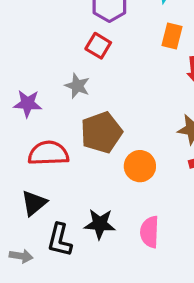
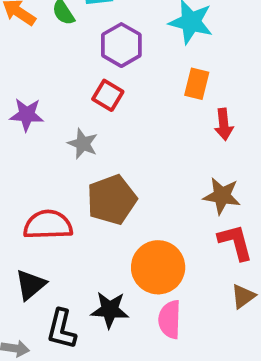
purple star: (28, 103) -> (27, 115), moved
orange circle: (140, 166) -> (158, 267), moved, size x1.4

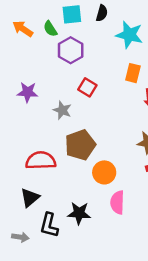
purple hexagon: (121, 45) -> (71, 50), moved
red square: (108, 95) -> (87, 87), moved
orange circle: (158, 267) -> (104, 172), moved, size x0.7
pink semicircle: (170, 319) -> (117, 202), moved

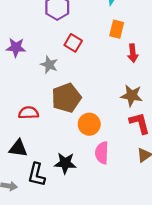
red semicircle: (41, 160) -> (29, 113), size x0.7
black triangle: (30, 198) -> (18, 148), turned 48

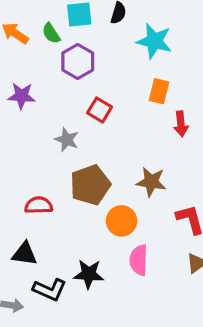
purple star: (16, 47) -> (21, 96), moved
brown star: (132, 96) -> (151, 182), moved
black L-shape: (37, 175) -> (50, 290), turned -80

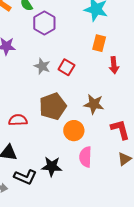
red square: (100, 110) -> (66, 67), moved
gray star: (67, 140) -> (42, 66), moved

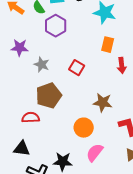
gray star: (42, 66) -> (42, 65), moved
brown pentagon: (53, 106) -> (49, 96), moved
pink semicircle: (85, 157) -> (95, 153), turned 36

